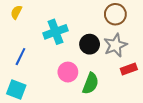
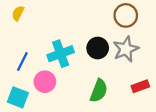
cyan cross: (56, 32) -> (61, 54), moved
red rectangle: (129, 69) -> (140, 86), moved
pink circle: (68, 72) -> (45, 82), moved

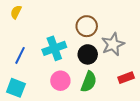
brown circle: (126, 15) -> (87, 26), moved
black circle: (98, 48) -> (88, 54), moved
pink circle: (45, 82) -> (60, 81), moved

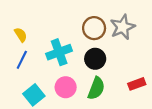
yellow semicircle: (16, 12) -> (21, 35), moved, turned 120
gray star: (113, 44) -> (123, 27), moved
cyan square: (16, 88) -> (34, 95), moved, turned 30

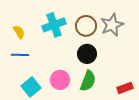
cyan cross: (59, 52) -> (54, 25), moved
blue line: (22, 60) -> (20, 55), turned 66
red rectangle: (137, 84) -> (125, 88), moved

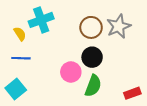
cyan cross: (54, 25) -> (41, 20), moved
pink circle: (60, 80) -> (71, 72), moved
cyan square: (31, 87) -> (16, 89), moved

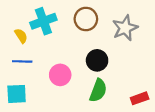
brown circle: (91, 27) -> (86, 19), moved
pink circle: (71, 72) -> (60, 75), moved
cyan square: (16, 89) -> (17, 94), turned 36

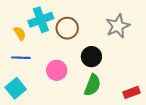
brown circle: (86, 19) -> (67, 28), moved
cyan square: (17, 94) -> (16, 88), turned -36

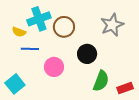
yellow semicircle: (20, 33) -> (19, 32), turned 144
blue line: (21, 58) -> (30, 49), moved
green semicircle: (93, 85) -> (101, 81), moved

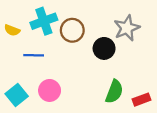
yellow semicircle: (19, 32) -> (12, 30), moved
black circle: (87, 54) -> (104, 48), moved
pink circle: (54, 67) -> (50, 90), moved

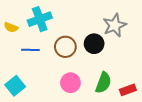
brown circle: (72, 30) -> (65, 47), moved
pink circle: (50, 90) -> (70, 83), moved

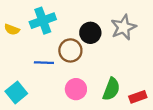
black circle: (94, 44) -> (90, 33), moved
blue line: (30, 50) -> (44, 63), moved

